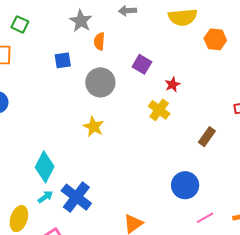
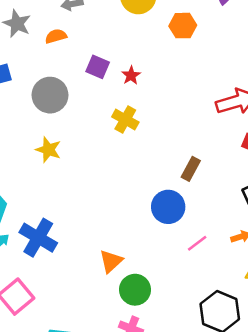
orange semicircle: (99, 41) -> (56, 36), moved, turned 78
red star: (172, 85) -> (131, 75), moved
brown rectangle: (207, 137) -> (191, 169), moved

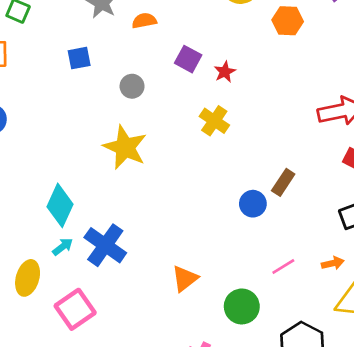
gray circle: (50, 95) -> (132, 86), size x0.6
yellow star: (48, 150) -> (125, 147), size x1.5
blue circle: (168, 207) -> (253, 204), moved, size x0.7
green circle: (135, 290) -> (242, 306), moved

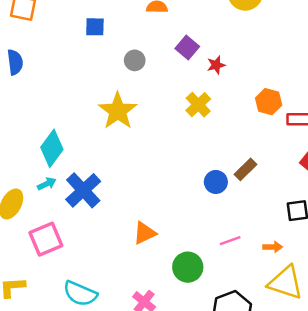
orange hexagon: (288, 21) -> (269, 102), moved

